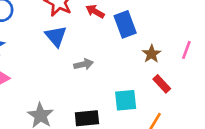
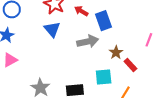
brown star: (152, 54) -> (116, 52), moved
gray arrow: (84, 64) -> (88, 41), moved, size x1.5

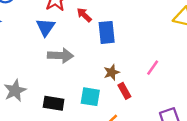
gray arrow: (88, 41) -> (60, 56), moved

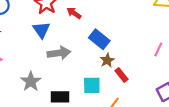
blue rectangle: (107, 32) -> (99, 39), moved, turned -36
pink line: (153, 68) -> (158, 50), moved
gray star: (15, 91) -> (31, 81), moved

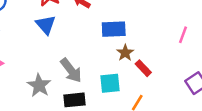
blue rectangle: (99, 39) -> (114, 29), turned -36
gray arrow: (59, 53) -> (71, 70), moved, turned 65

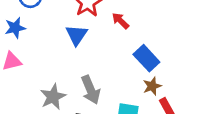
blue rectangle: (114, 29) -> (146, 58), turned 35

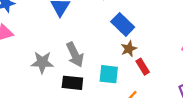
gray star: (53, 97) -> (42, 62), turned 30

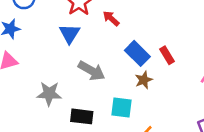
gray arrow: (75, 55) -> (92, 71), moved, turned -35
red rectangle: (143, 67) -> (167, 55), moved

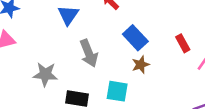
red rectangle: (167, 55) -> (183, 43), moved
gray arrow: (92, 71) -> (89, 53), turned 36

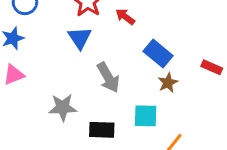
red rectangle: (183, 43) -> (212, 67), moved, turned -30

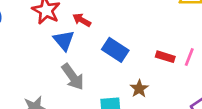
blue triangle: (80, 38) -> (64, 40), moved
brown star: (168, 83) -> (139, 89), moved

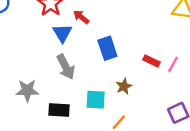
blue rectangle: (115, 50) -> (107, 48), turned 30

